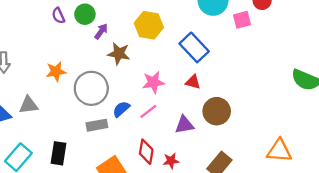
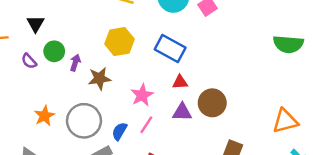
purple triangle: (184, 125) -> (182, 112), moved, turned 30

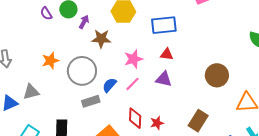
blue rectangle: (170, 49) -> (164, 25), turned -45
brown circle: (212, 103) -> (217, 75), moved

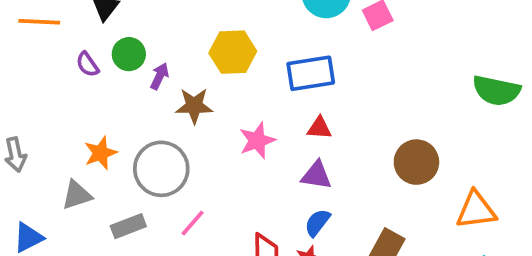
pink line: (132, 84) -> (193, 223), moved
blue semicircle: (109, 85) -> (317, 223), moved
gray triangle: (31, 92) -> (77, 195), moved
gray rectangle: (91, 101) -> (128, 226), moved

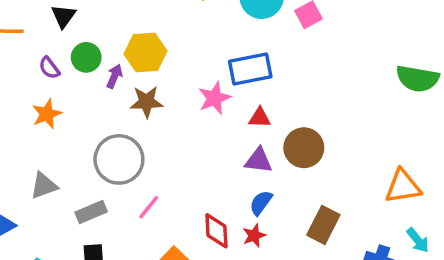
yellow hexagon: (233, 52) -> (146, 52), moved
pink star: (257, 141) -> (214, 98), moved
orange star: (100, 153) -> (47, 114), moved
brown circle: (416, 162) -> (304, 148), moved

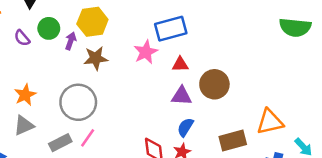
orange star: (47, 114) -> (25, 95), moved
orange triangle: (403, 187) -> (270, 122), moved
pink line: (149, 207) -> (88, 138), moved
brown rectangle: (323, 225) -> (233, 140), turned 52

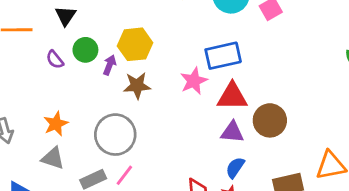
red triangle: (180, 64) -> (232, 96), size x1.6
gray triangle: (24, 125) -> (53, 158), turned 40

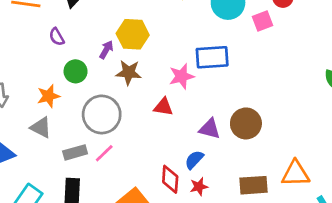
green circle: (85, 50) -> (76, 71), moved
red triangle: (232, 96) -> (163, 107), moved, size x0.7
blue semicircle: (235, 168) -> (194, 160), moved

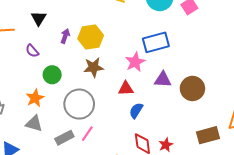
purple arrow: (106, 50) -> (65, 36), moved
purple triangle: (210, 129) -> (163, 80), moved
blue semicircle: (194, 160) -> (136, 111), moved

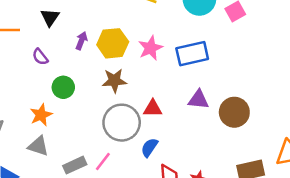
pink star: (135, 62) -> (150, 48), moved
gray circle: (79, 104) -> (122, 123), moved
blue semicircle: (136, 111) -> (149, 147), moved

